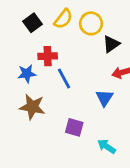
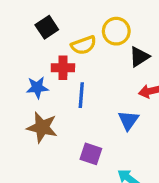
yellow semicircle: (63, 19) -> (84, 45), moved, turned 30
blue line: (64, 78) -> (81, 95), turned 30

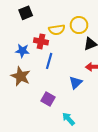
black square: (47, 27) -> (26, 13), moved

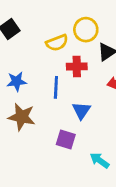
red cross: (41, 41) -> (77, 66), moved
blue triangle: (76, 82) -> (81, 111), moved

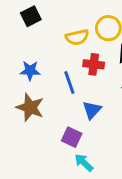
blue line: (56, 87) -> (69, 83), turned -30
cyan arrow: (100, 160) -> (84, 163), moved

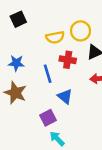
blue triangle: (92, 110) -> (65, 96), turned -35
purple square: (72, 137) -> (48, 118), turned 35

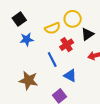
red cross: (68, 60) -> (67, 45), turned -32
blue star: (16, 63) -> (27, 39), moved

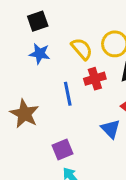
yellow semicircle: (53, 28) -> (82, 49), turned -126
blue triangle: (70, 76) -> (110, 129), moved

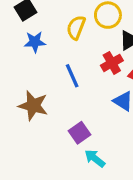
yellow semicircle: (82, 49) -> (76, 28), turned -105
red cross: (95, 79) -> (112, 63), moved

